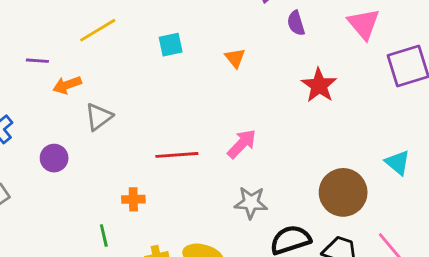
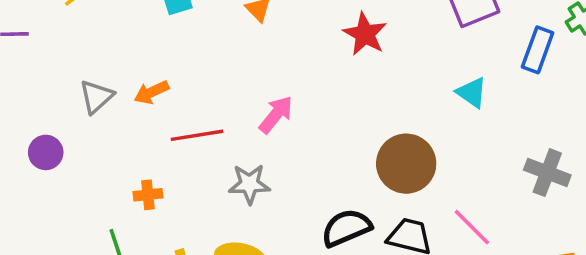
orange arrow: (67, 85) -> (151, 92), moved
cyan triangle: (398, 163) -> (472, 93), moved
gray star: (251, 203) -> (249, 184), moved

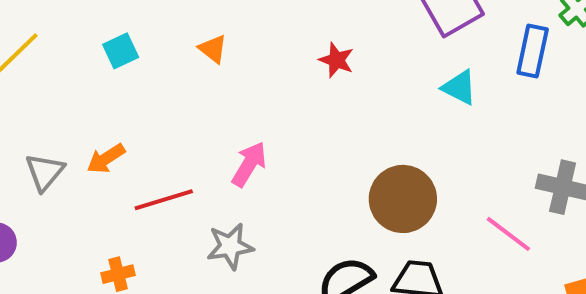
red star: (365, 34) -> (336, 60), size x0.7
cyan triangle: (472, 93) -> (459, 88), moved
pink line: (472, 227) -> (508, 234), moved

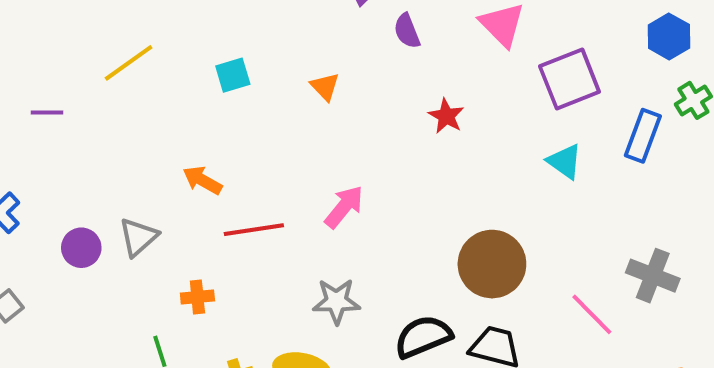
orange arrow: (106, 159) -> (202, 180), turned 54
gray triangle: (45, 172) -> (138, 237), moved
gray star: (230, 246) -> (336, 301), moved

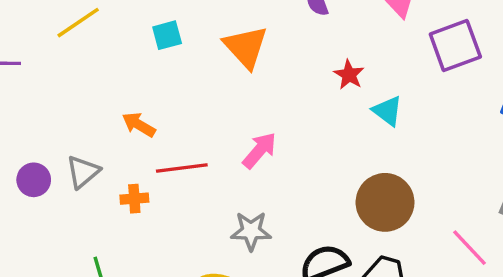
orange triangle: (325, 87) -> (246, 47), size x1.8
cyan triangle: (565, 161) -> (388, 111), moved
orange cross: (197, 297) -> (134, 199), moved

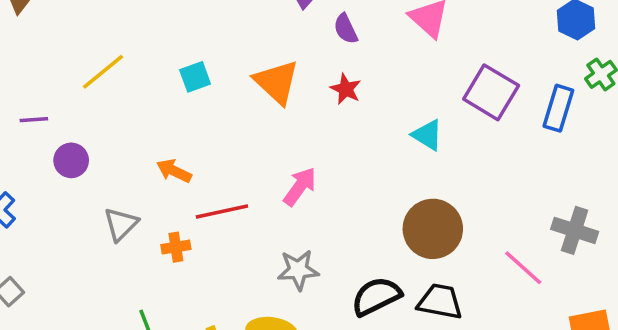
purple square: (455, 46) -> (491, 92), moved, turned -34
red star: (349, 75) -> (346, 89), moved
purple circle: (34, 180) -> (71, 160), moved

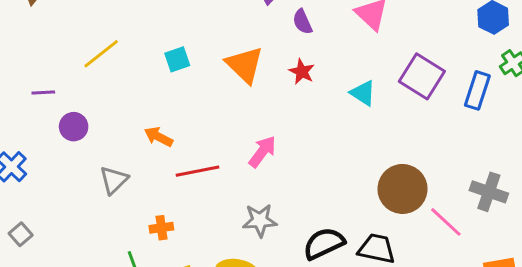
cyan triangle: (427, 135) -> (363, 93), moved
brown circle: (433, 229) -> (402, 189), moved
orange cross: (176, 247) -> (161, 228), moved

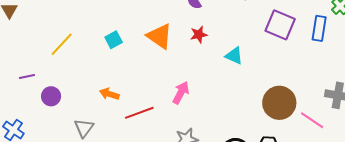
red star: (302, 72) -> (199, 35), turned -30
cyan triangle: (363, 93) -> (234, 56), moved

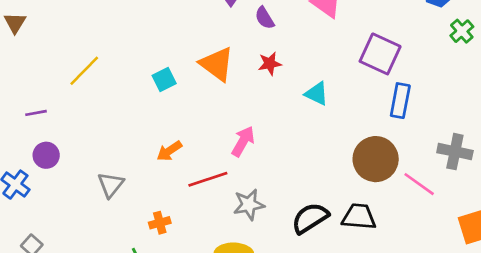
blue rectangle: (319, 28) -> (400, 101), moved
cyan square: (114, 40) -> (164, 79), moved
orange arrow: (109, 94) -> (169, 151), moved, turned -54
purple circle: (51, 96) -> (46, 155), moved
red line: (139, 113) -> (208, 179), moved

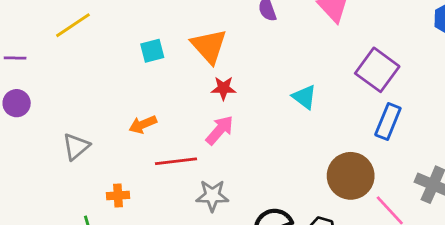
red star: (270, 64) -> (223, 88), moved

